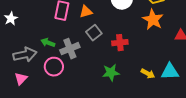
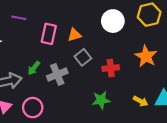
orange star: (153, 20) -> (146, 56), moved
green arrow: (48, 43) -> (34, 68), turned -72
pink circle: (54, 67) -> (33, 108), moved

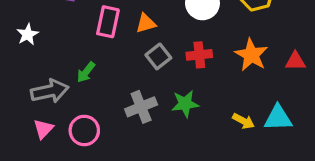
red cross: (111, 68) -> (199, 55), moved
gray cross: (57, 74) -> (141, 107), moved
green star: (101, 100) -> (185, 104), moved

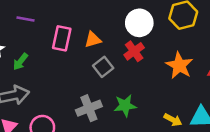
red cross: (199, 55) -> (134, 51), moved, turned -30
green arrow: (86, 72) -> (20, 62), moved

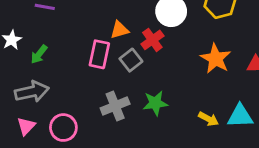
pink rectangle: (62, 38) -> (99, 54), moved
red cross: (134, 51) -> (152, 40), moved

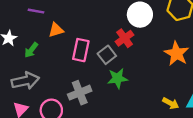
orange triangle: (119, 30) -> (56, 30), moved
green star: (155, 103) -> (117, 78), moved
gray cross: (115, 106) -> (80, 93), moved

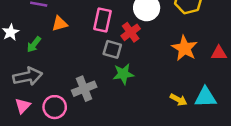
pink rectangle: (81, 50) -> (102, 20), moved
gray square: (107, 55) -> (112, 49), turned -36

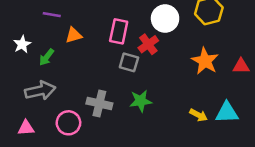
green star: (123, 74) -> (141, 101), moved
gray cross: (84, 89) -> (99, 103), turned 35
pink triangle: (23, 106) -> (26, 128), moved, turned 42

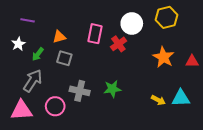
purple line: (52, 15) -> (28, 20), moved
gray square: (129, 62) -> (64, 58), moved
gray arrow: (40, 91) -> (33, 81), turned -45
pink triangle: (26, 128) -> (21, 110), size x1.6

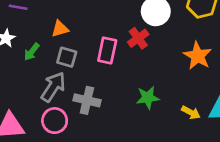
pink rectangle: (95, 34) -> (107, 50), moved
gray arrow: (33, 81) -> (53, 87), moved
green star: (112, 89) -> (148, 98), moved

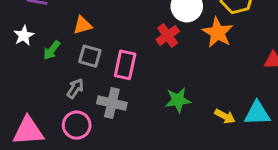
pink rectangle: (107, 50) -> (125, 65), moved
orange star: (198, 56) -> (218, 33), moved
gray arrow: (53, 87) -> (75, 88), size x0.6

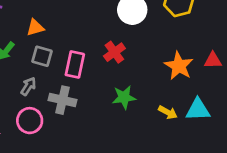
orange star: (218, 33) -> (179, 66), moved
red cross: (168, 36) -> (114, 52), moved

